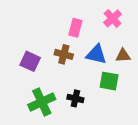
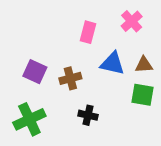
brown cross: (64, 54) -> (70, 78), moved, turned -30
green square: (109, 81) -> (142, 95), moved
green cross: (42, 102) -> (29, 119), moved

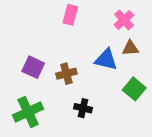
pink rectangle: (88, 32) -> (70, 15), moved
brown triangle: (144, 65) -> (130, 48), moved
green square: (142, 95) -> (134, 89), turned 30

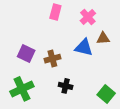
pink cross: (124, 20) -> (88, 17), moved
green square: (134, 89) -> (106, 94), moved

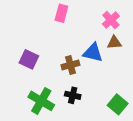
pink cross: (88, 17) -> (111, 20), moved
brown cross: (52, 59) -> (70, 65), moved
green cross: (22, 89) -> (41, 101), moved, turned -35

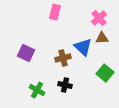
blue triangle: (93, 53) -> (83, 47), turned 30
green cross: (41, 101) -> (37, 90), size x0.7
green square: (118, 104) -> (105, 73), moved

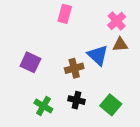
green square: (105, 73) -> (111, 105), moved

